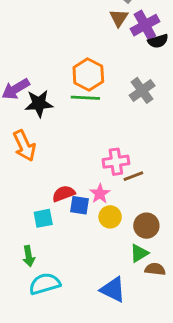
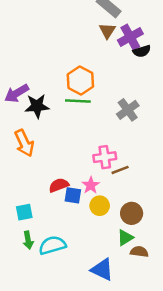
gray cross: (142, 90) -> (128, 110), moved
cyan square: (43, 218) -> (24, 212), moved
cyan semicircle: (45, 284) -> (52, 245), moved

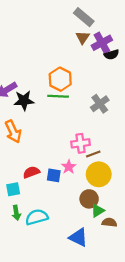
red semicircle: (59, 185) -> (31, 172), moved
yellow circle: (100, 206) -> (99, 174), moved, size x1.5
brown circle: (132, 213) -> (89, 199), moved

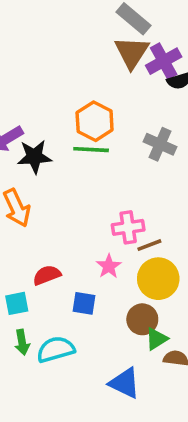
brown triangle: (83, 37) -> (132, 52), size x1.5
gray cross: (100, 104) -> (160, 144), moved, turned -30
blue square: (54, 175) -> (84, 303), moved

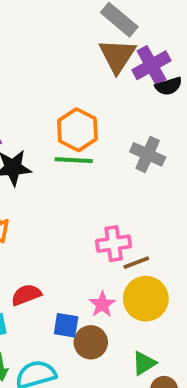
pink star: (109, 266) -> (102, 304), moved
brown circle: (142, 319) -> (91, 342), moved

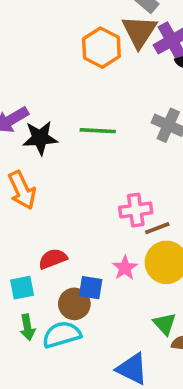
orange hexagon: (77, 130) -> (101, 48), moved
brown circle: (91, 342) -> (74, 304), moved
green triangle: (144, 363) -> (165, 324), turned -40

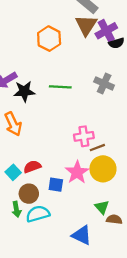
orange hexagon: (101, 48) -> (49, 39), moved
pink star: (125, 268) -> (77, 172), size x1.5
cyan square: (22, 288) -> (13, 172), moved, turned -32
brown circle: (74, 304) -> (29, 194), moved

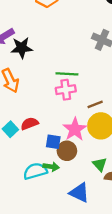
green line: (60, 87) -> (67, 74), moved
pink cross: (84, 136) -> (66, 90), moved
brown circle: (29, 194) -> (67, 151), moved
green arrow: (16, 209) -> (51, 167), moved, turned -72

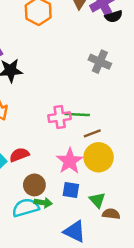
green line: (67, 74) -> (77, 115), moved
blue square: (53, 142) -> (71, 190), moved
brown circle: (67, 151) -> (34, 185), moved

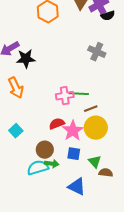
red semicircle: (19, 155) -> (57, 124), moved

